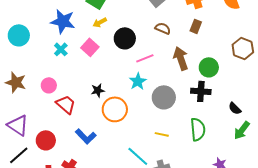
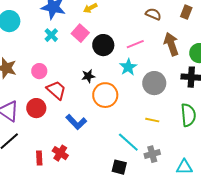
black circle: (125, 38) -> (103, 45), moved
red circle: (46, 140) -> (36, 108), moved

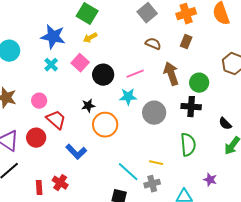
cyan star: (128, 67) -> (128, 97), turned 30
yellow line: (152, 120) -> (156, 163), moved

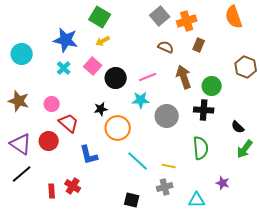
orange cross: (186, 14) -> (187, 21), moved
blue L-shape: (76, 152) -> (89, 155), turned 30
cyan line: (128, 172) -> (138, 161), moved

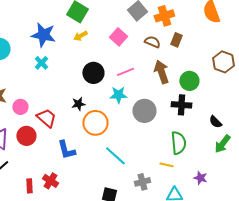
brown semicircle: (166, 47) -> (152, 42), moved
pink square: (93, 66) -> (118, 37), moved
pink circle: (52, 104) -> (20, 107), moved
yellow line: (169, 166) -> (166, 165), moved

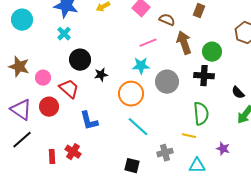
brown semicircle: (152, 42) -> (167, 20), moved
black circle: (93, 73) -> (80, 60), moved
orange circle: (95, 123) -> (131, 94), moved

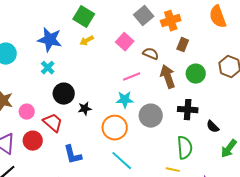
green circle: (212, 52) -> (196, 74), moved
black semicircle: (238, 93) -> (213, 127), moved

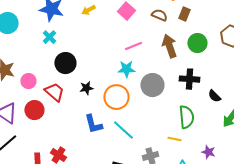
brown semicircle: (151, 54) -> (159, 15), moved
black star: (85, 109) -> (86, 88), moved
blue L-shape: (73, 155) -> (93, 124), moved

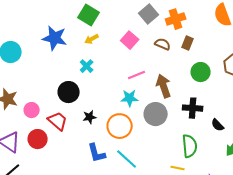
cyan cross: (49, 37) -> (87, 66), moved
brown arrow: (169, 46) -> (164, 86), moved

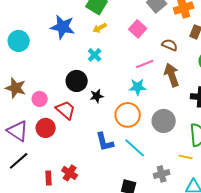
brown semicircle: (163, 44) -> (170, 45), moved
gray circle: (156, 114) -> (164, 121), moved
black star: (90, 117) -> (97, 96), moved

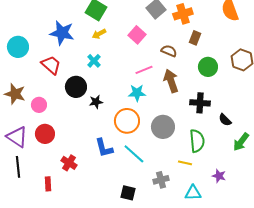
red trapezoid: (66, 110) -> (51, 65), moved
black line: (19, 161) -> (18, 167), turned -55
red cross: (70, 173) -> (69, 163), moved

